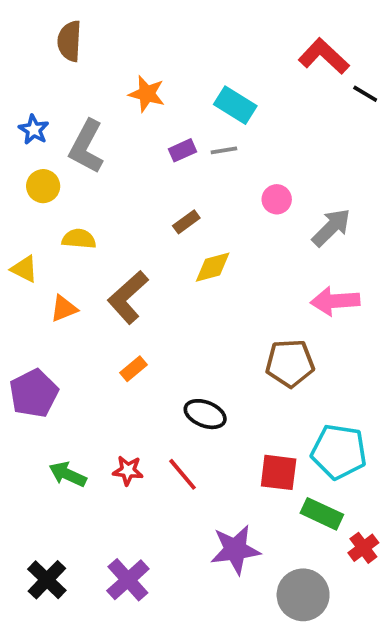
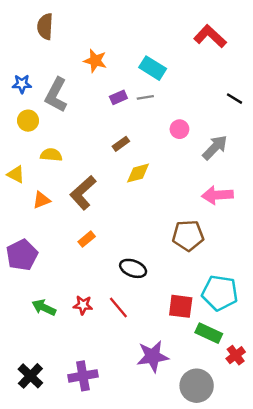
black line: (365, 94) -> (234, 99), moved
blue star: (34, 130) -> (22, 84), turned -30
purple cross: (128, 580) -> (83, 376), turned 32

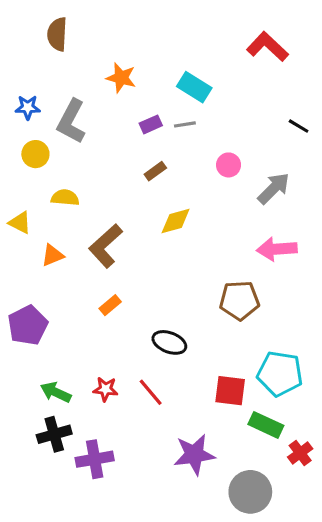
brown rectangle: (121, 144) -> (155, 171), moved
black cross: (30, 376) -> (54, 434), moved, turned 30
purple cross: (83, 376) -> (95, 459), moved

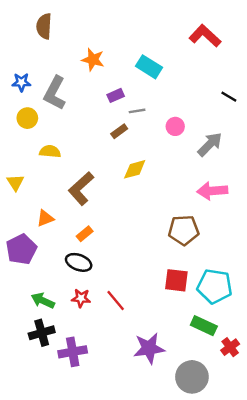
gray line: (185, 124) -> (137, 111), moved
yellow triangle: (20, 223) -> (15, 182), moved, turned 30
orange triangle: (53, 255) -> (45, 218), moved
black ellipse: (169, 342) -> (79, 262), moved
red square: (230, 391) -> (176, 280), moved

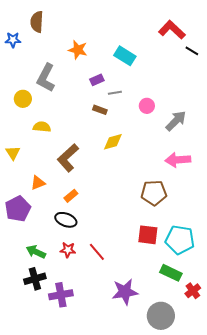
blue star: (21, 82) -> (13, 40), moved
black line: (229, 97) -> (192, 51), moved
brown rectangle: (119, 131) -> (100, 110), turned 56

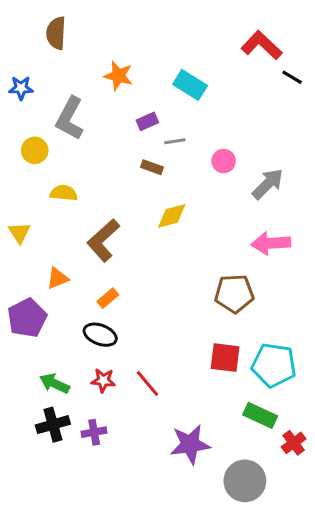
blue star: (13, 40) -> (21, 88), moved
purple cross: (61, 295) -> (94, 432), moved, size x0.7

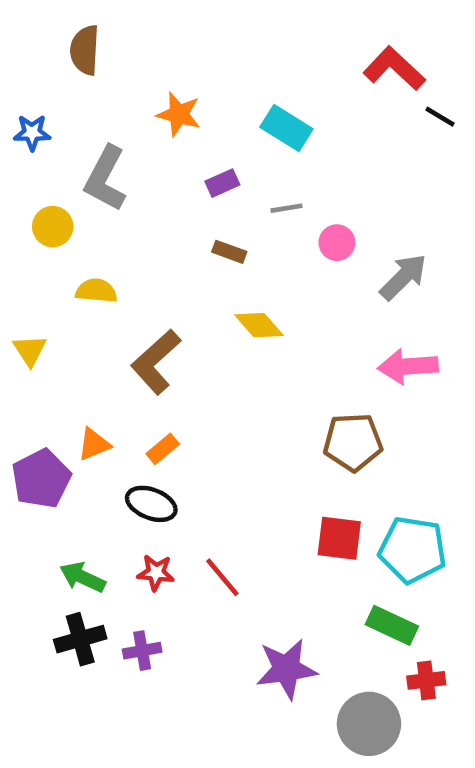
gray line: (175, 141) -> (286, 208), moved
yellow diamond: (172, 216) -> (259, 325), turned 64
orange triangle: (58, 278) -> (94, 444), moved
red cross: (294, 443) -> (426, 680), moved, turned 30

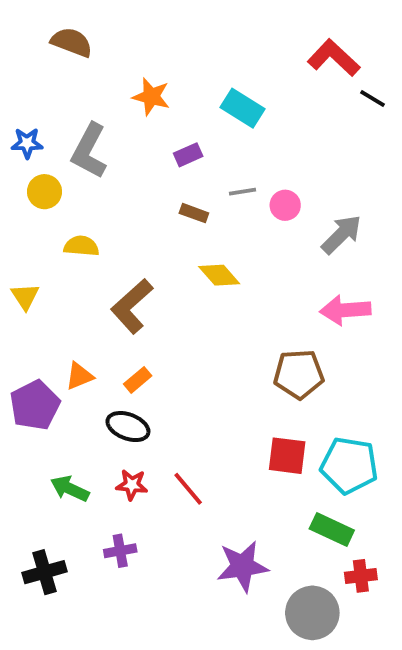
brown semicircle: (85, 50) -> (72, 42), turned 108
blue star: (32, 133) -> (27, 143), moved
gray line: (286, 208) -> (242, 192), moved
black cross: (80, 639) -> (44, 572), moved

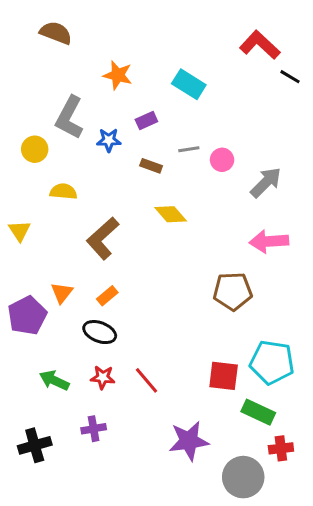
blue star: (27, 143) -> (109, 140), moved
orange triangle: (79, 376) -> (62, 293), turned -30
red square: (287, 456) -> (224, 376), moved

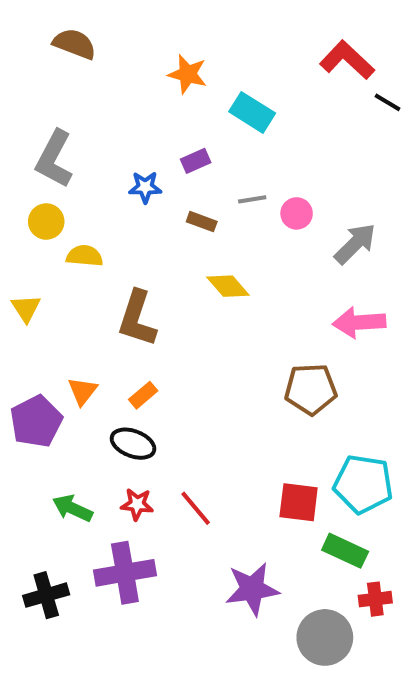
orange star: (118, 75) -> (188, 74), moved
gray L-shape: (69, 117) -> (54, 159), moved
yellow circle: (35, 149) -> (46, 222), moved
brown L-shape: (103, 238) -> (137, 318), turned -30
purple cross: (94, 429) -> (125, 573), size x1.8

